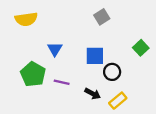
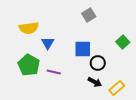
yellow semicircle: (26, 19) -> (29, 28), moved
black arrow: (93, 94) -> (95, 82), moved
yellow rectangle: (118, 101) -> (117, 88), moved

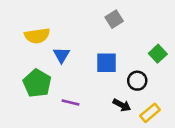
black circle: (98, 63) -> (137, 81), moved
purple line: (54, 72) -> (70, 103), moved

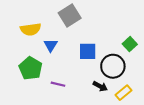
gray square: (114, 19) -> (70, 16), moved, size x1.5
black circle: (137, 81) -> (113, 66), size x1.5

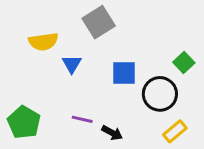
green pentagon: (31, 68) -> (24, 122), moved
black arrow: (100, 86) -> (112, 133), moved

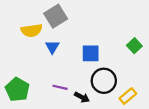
gray square: (99, 22) -> (56, 16), moved
black circle: (160, 94) -> (104, 81), moved

